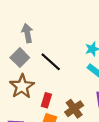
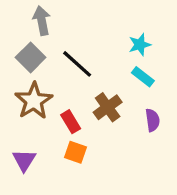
red rectangle: (46, 100) -> (71, 122), turned -48
brown cross: (74, 109) -> (108, 107), moved

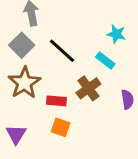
cyan star: (140, 45) -> (116, 34), turned 30
cyan rectangle: (143, 77) -> (105, 61), moved
red rectangle: (71, 122) -> (56, 101), turned -54

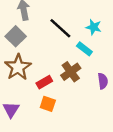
black line: (62, 51) -> (60, 28), moved
red rectangle: (56, 101) -> (44, 82), turned -35

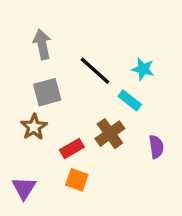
gray square: (16, 36) -> (47, 92), moved, turned 30
brown star: (18, 67) -> (34, 127), size x0.7

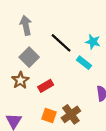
gray square: (47, 92) -> (29, 57), turned -30
brown cross: (110, 134) -> (71, 114), moved
red rectangle: (72, 148) -> (46, 86), moved

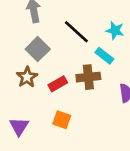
brown cross: (71, 114) -> (88, 77), moved, turned 30

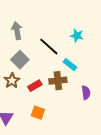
cyan star: (115, 30) -> (77, 36), moved

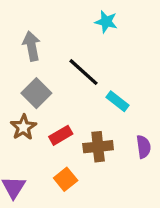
cyan star: (77, 36) -> (106, 22), moved
brown cross: (58, 81) -> (98, 147), moved
orange square: (38, 113) -> (66, 179), turned 32

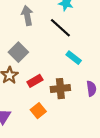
gray arrow: (31, 46) -> (27, 16), moved
black line: (83, 72) -> (60, 28), moved

